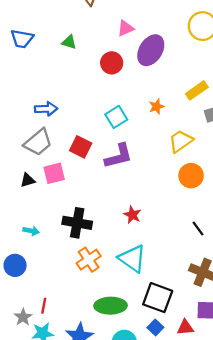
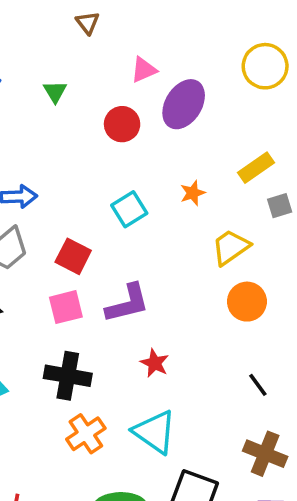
green triangle: (69, 42) -> (55, 92), turned 42
purple L-shape: (119, 156) -> (127, 303), moved
pink square: (54, 173) -> (66, 307), moved

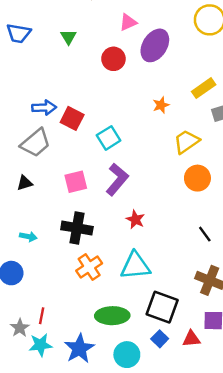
cyan square: (129, 209) -> (109, 138), moved
red square: (73, 256) -> (72, 118), moved
purple L-shape: (127, 303) -> (117, 179), turned -36
cyan triangle: (155, 432) -> (135, 266), turned -40

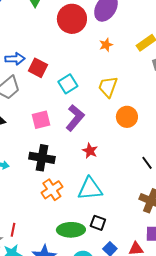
red circle: (113, 59) -> (72, 19), size x1.5
orange star: (161, 105) -> (106, 45), moved
yellow trapezoid: (187, 142) -> (108, 87), moved, turned -35
orange circle: (197, 178) -> (127, 117), moved
black square: (162, 307) -> (98, 223), moved, size x0.6

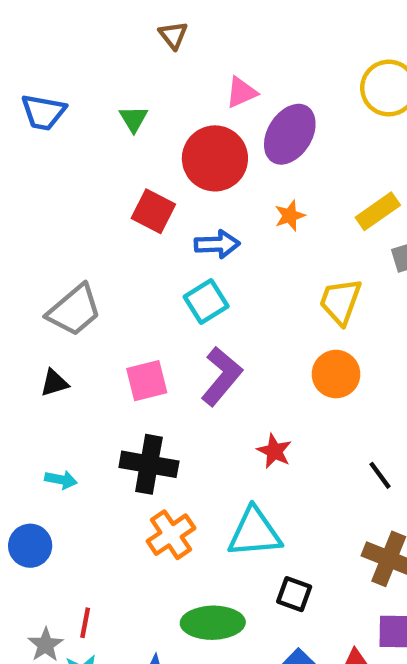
blue arrow: (15, 59) -> (217, 244), moved
red square: (38, 68) -> (153, 211), moved
yellow trapezoid: (108, 87) -> (340, 301), moved
red star: (90, 151) -> (274, 451), moved
black square: (98, 223) -> (294, 594), moved

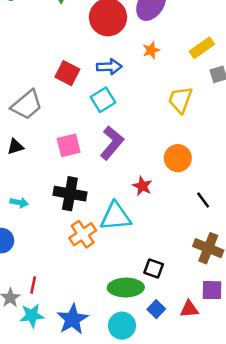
red square: (153, 211) -> (67, 73), moved
orange circle: (336, 374) -> (178, 158), moved
cyan triangle: (255, 533) -> (116, 216), moved
green ellipse: (213, 623) -> (126, 288), moved

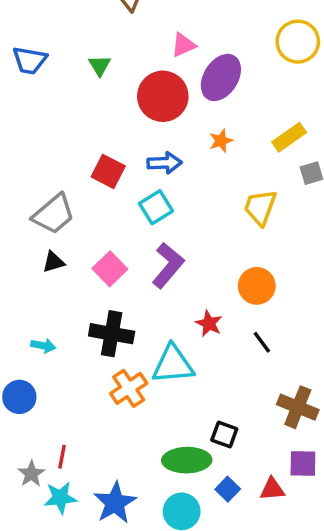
pink square: (69, 145) -> (110, 269), turned -30
black triangle: (15, 147) -> (53, 262), moved
black line: (203, 200) -> (262, 342), moved

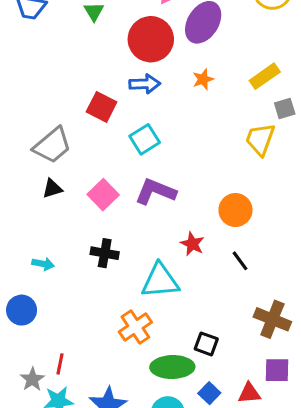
blue arrow: (165, 163) -> (145, 84), moved
yellow trapezoid: (260, 207) -> (260, 139), moved
purple L-shape: (168, 265) -> (155, 192), turned -108
black cross: (112, 334) -> (105, 253), size x0.7
orange cross: (129, 388) -> (135, 327), moved

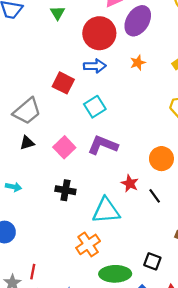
black line: (240, 261) -> (155, 196), moved
cyan arrow: (43, 264) -> (13, 187), moved
black square: (206, 344) -> (152, 261), moved

